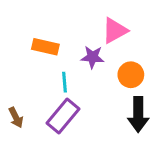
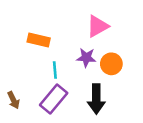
purple star: (93, 57) -> (86, 58), moved
black arrow: (138, 115) -> (96, 99), moved

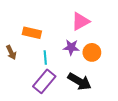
black arrow: (96, 99) -> (79, 81), turned -60
brown arrow: (14, 100) -> (11, 52), moved

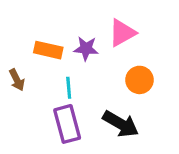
purple star: (71, 47) -> (86, 48), moved
purple rectangle: (44, 81) -> (67, 124), turned -55

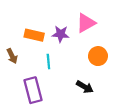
purple rectangle: (67, 124) -> (33, 90), moved
black arrow: (121, 124) -> (85, 87), size x0.7

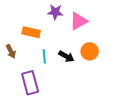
purple star: (61, 34) -> (55, 12), moved
black arrow: (85, 87) -> (66, 56), moved

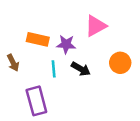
purple star: (55, 12) -> (66, 44), moved
orange circle: (90, 51) -> (120, 63), moved

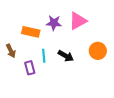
purple star: (66, 44) -> (54, 23), moved
purple rectangle: (36, 101) -> (30, 68), moved, size x0.6

